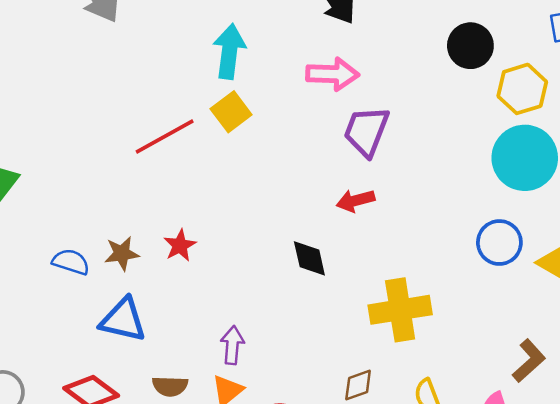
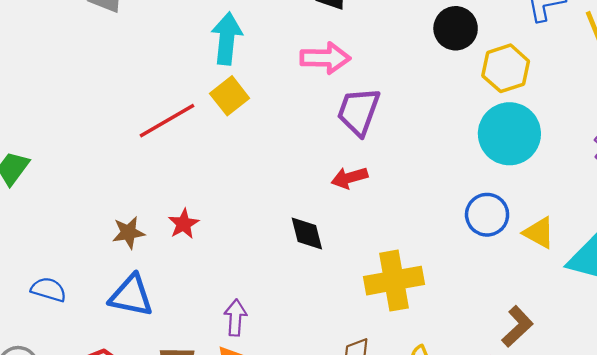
blue semicircle: (71, 262) -> (49, 290), moved

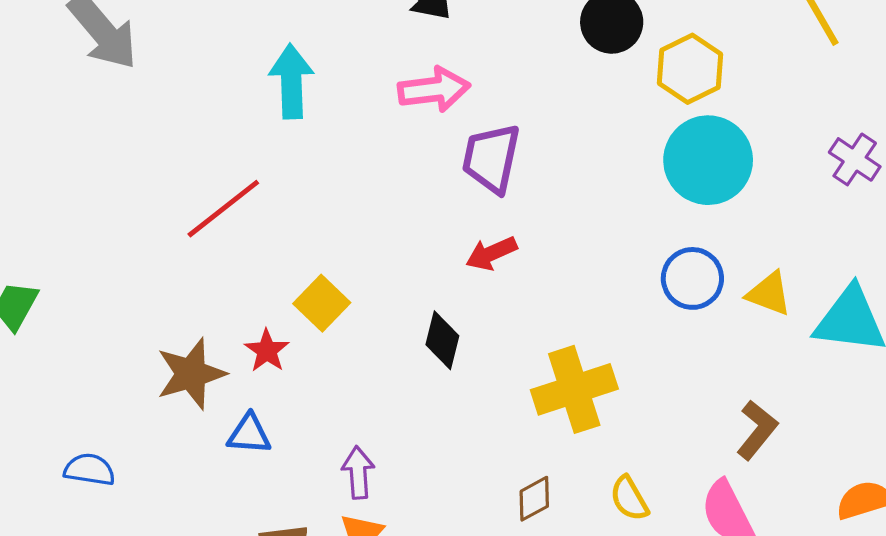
yellow square: (230, 96) -> (322, 303), moved
brown star: (128, 233) -> (191, 374), size x1.5
black diamond: (307, 234) -> (442, 340), turned 36
blue triangle: (131, 296) -> (249, 434), moved, size x0.7

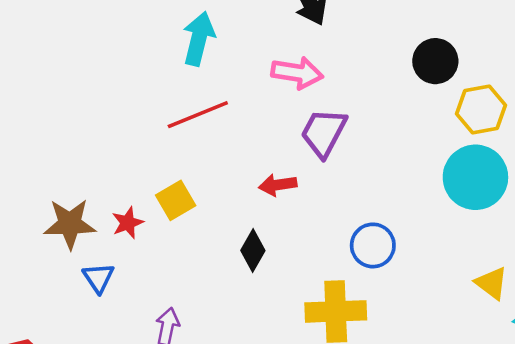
red line: (223, 209) -> (198, 115), moved
red arrow: (491, 253) -> (278, 185), moved
blue circle: (692, 278) -> (373, 245), moved
blue triangle: (249, 434) -> (98, 278), turned 36

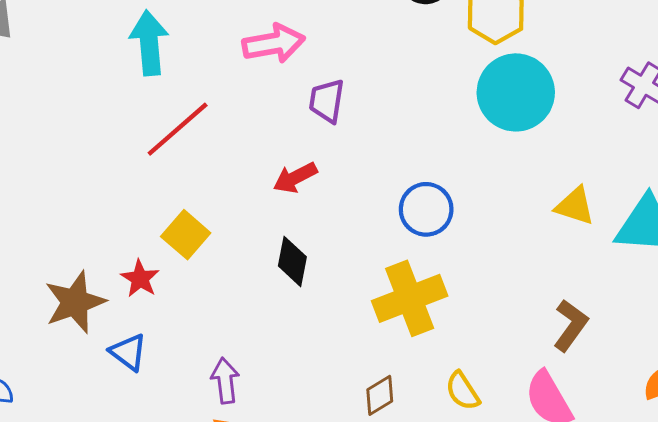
purple trapezoid: (324, 133) -> (327, 101), size x0.7

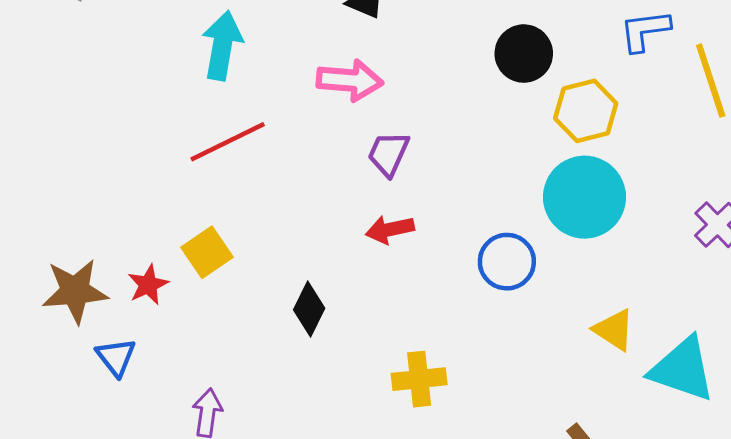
red arrow: (295, 178) -> (390, 229), moved
blue circle: (426, 209) -> (507, 262), moved
yellow cross: (410, 298) -> (419, 379), size x0.7

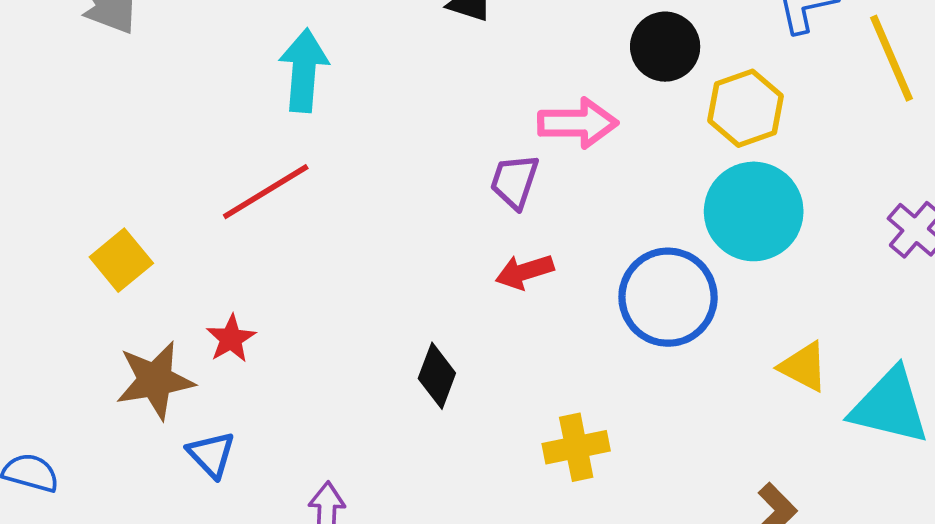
pink arrow: (350, 80) -> (578, 123), moved
red line: (228, 142) -> (266, 192), moved
yellow square: (207, 252) -> (121, 260), moved
blue circle: (507, 262) -> (668, 297), size x1.4
red star: (148, 285) -> (231, 339), moved

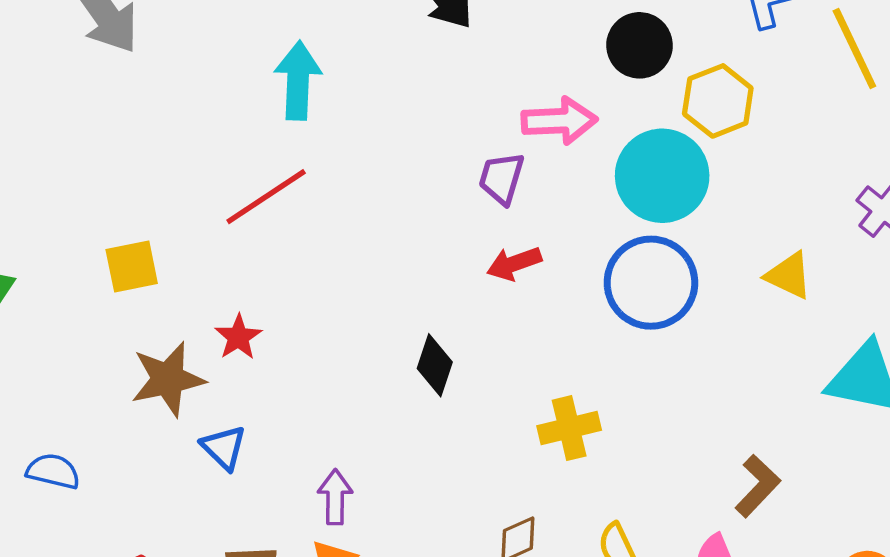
cyan circle: (754, 211) -> (662, 176), moved
yellow square: (121, 260) -> (132, 267), turned 30
yellow triangle: (804, 367) -> (789, 276), moved

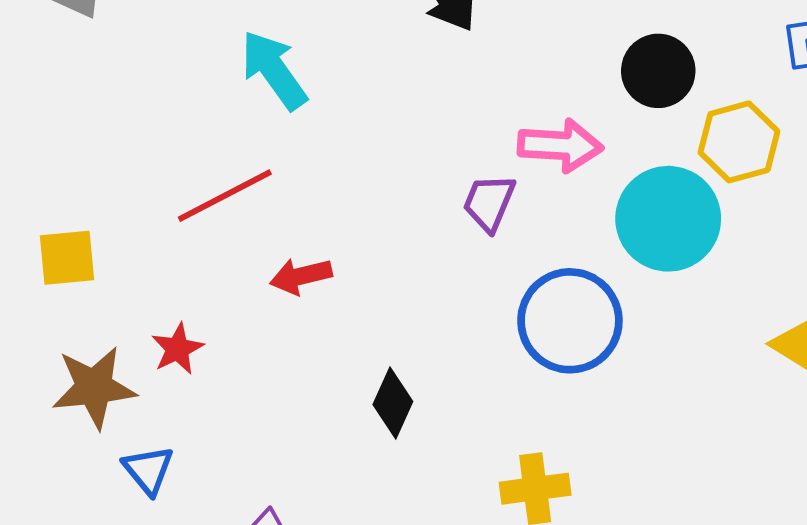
cyan arrow: (298, 80) -> (274, 70), turned -44
red arrow: (514, 263) -> (301, 276), moved
blue circle: (651, 283) -> (570, 321), moved

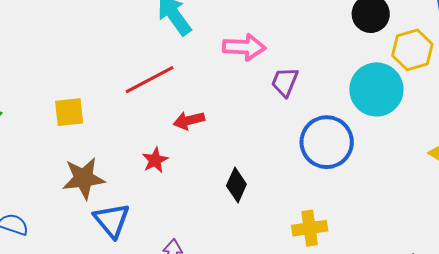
pink arrow: (560, 146) -> (244, 47), moved
red star: (177, 349) -> (155, 160), moved
blue triangle: (148, 470) -> (112, 220), size x1.4

